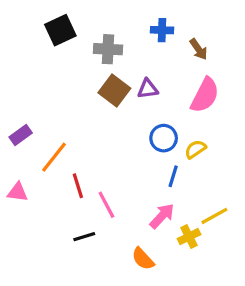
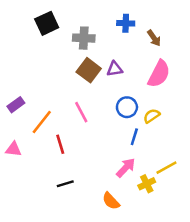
pink line: (106, 205) -> (81, 112), moved

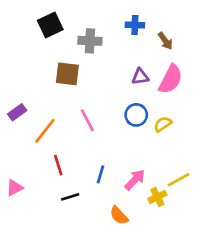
purple triangle: (115, 69) -> (140, 77), moved
brown square: (89, 70) -> (67, 74), moved, turned -30
blue line: (134, 137) -> (101, 174), moved
red line: (60, 144) -> (58, 165), moved
pink triangle: (13, 149) -> (15, 188), moved, turned -35

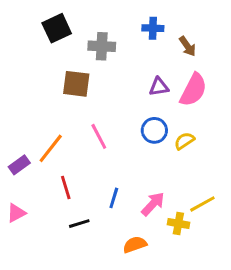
purple rectangle: (17, 112) -> (19, 165), moved
yellow cross: (157, 197) -> (178, 224), turned 36
orange semicircle: (119, 215) -> (135, 245), turned 114

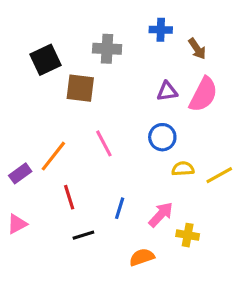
black square: (57, 28) -> (45, 60), moved
yellow semicircle: (184, 141) -> (183, 169), moved, turned 30
yellow line: (202, 204) -> (219, 175), moved

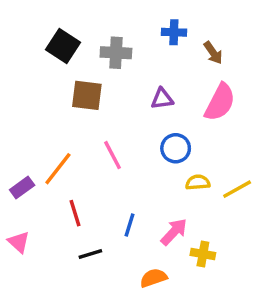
black square: (45, 60) -> (63, 46), moved, turned -32
purple triangle: (167, 91) -> (162, 99), moved
pink triangle: (17, 224) -> (19, 242), turned -50

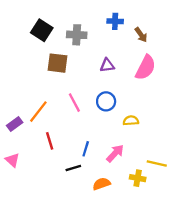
blue circle: (176, 148) -> (106, 101), moved
yellow line: (237, 189) -> (157, 163), moved, turned 42
black line: (90, 254) -> (73, 168), moved
yellow cross: (203, 254) -> (138, 178), moved

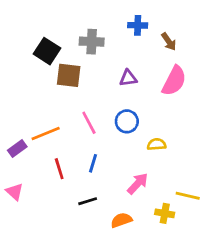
black square: (42, 30) -> (47, 51), moved
orange line: (38, 112) -> (46, 134), turned 30
blue line: (86, 149) -> (93, 163), moved

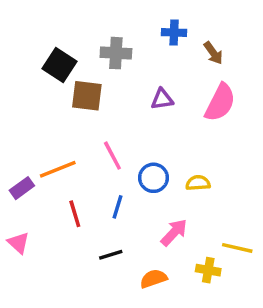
blue circle: (127, 121) -> (154, 178), moved

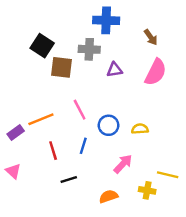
blue cross: (174, 32) -> (106, 20), moved, size x1.5
gray cross: (116, 53) -> (89, 49), moved
black line: (111, 255) -> (69, 180), moved

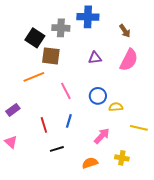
gray cross: (89, 49) -> (61, 28), moved
orange line: (41, 119) -> (34, 77), moved
blue circle: (109, 125) -> (98, 96), moved
yellow line: (168, 175) -> (139, 128), moved

